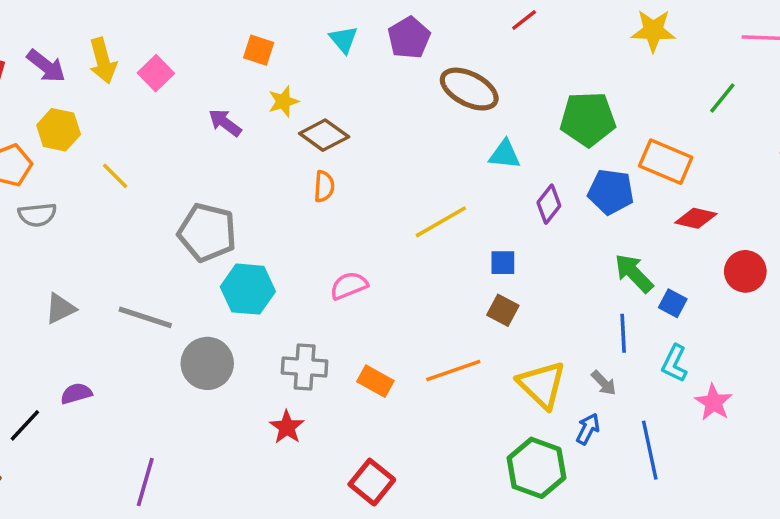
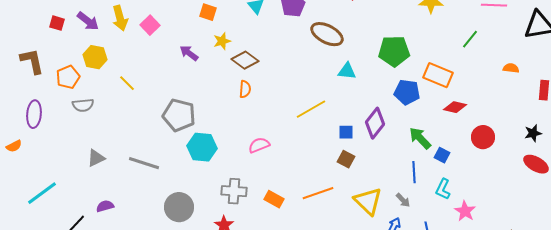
purple diamond: (549, 204) -> (375, 123), moved, size x1.4
gray circle: (207, 363) -> (179, 207), moved

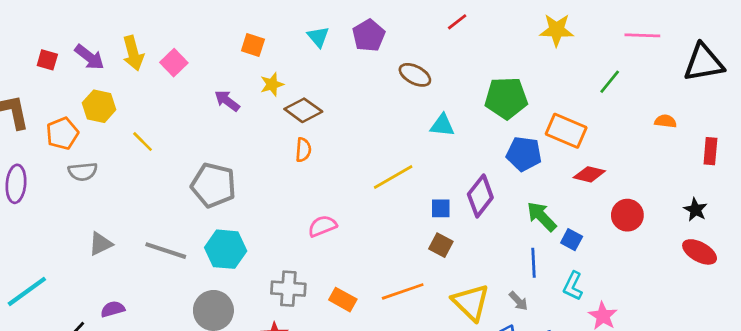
brown ellipse: (327, 34) -> (415, 75), size x0.7
black star: (533, 133) -> (695, 210), turned -30
cyan hexagon: (202, 147) -> (226, 249), moved

